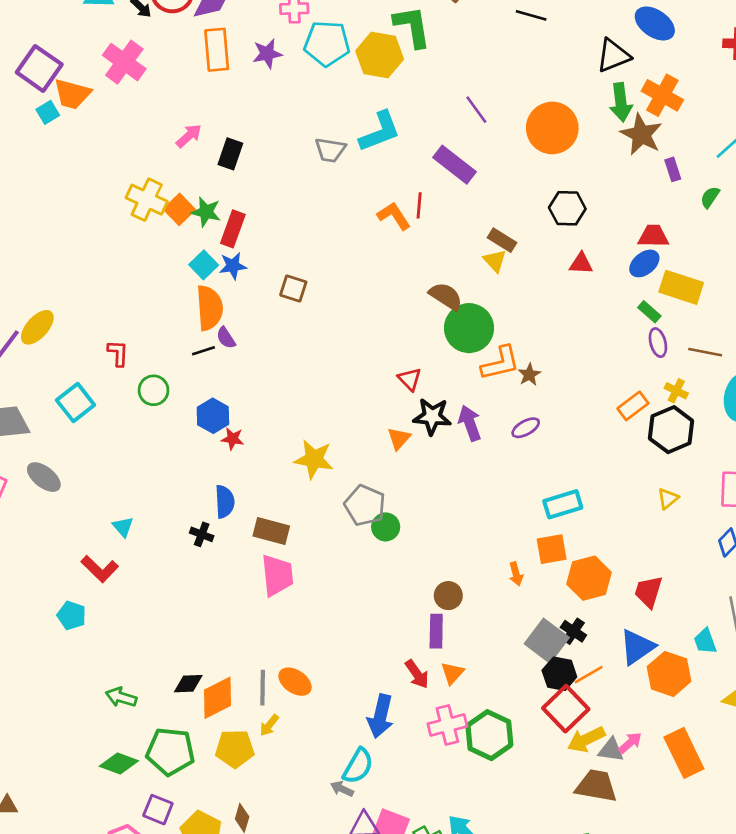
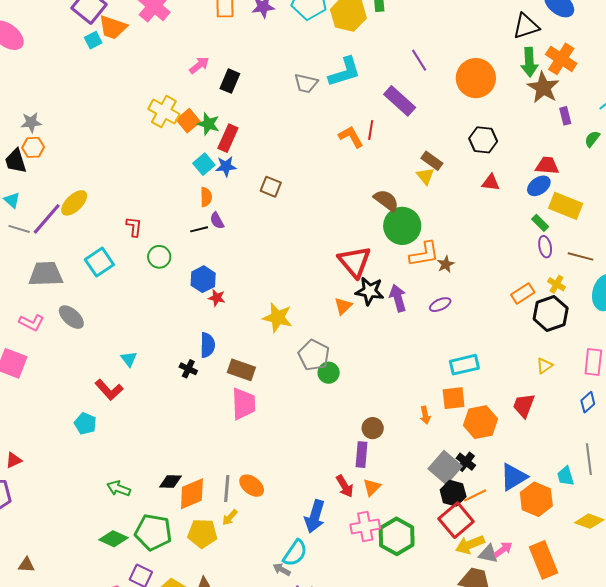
orange semicircle: (210, 308) -> (206, 197), size x0.6
red triangle: (410, 379) -> (355, 262), size x1.8
red trapezoid: (649, 592) -> (524, 406), moved

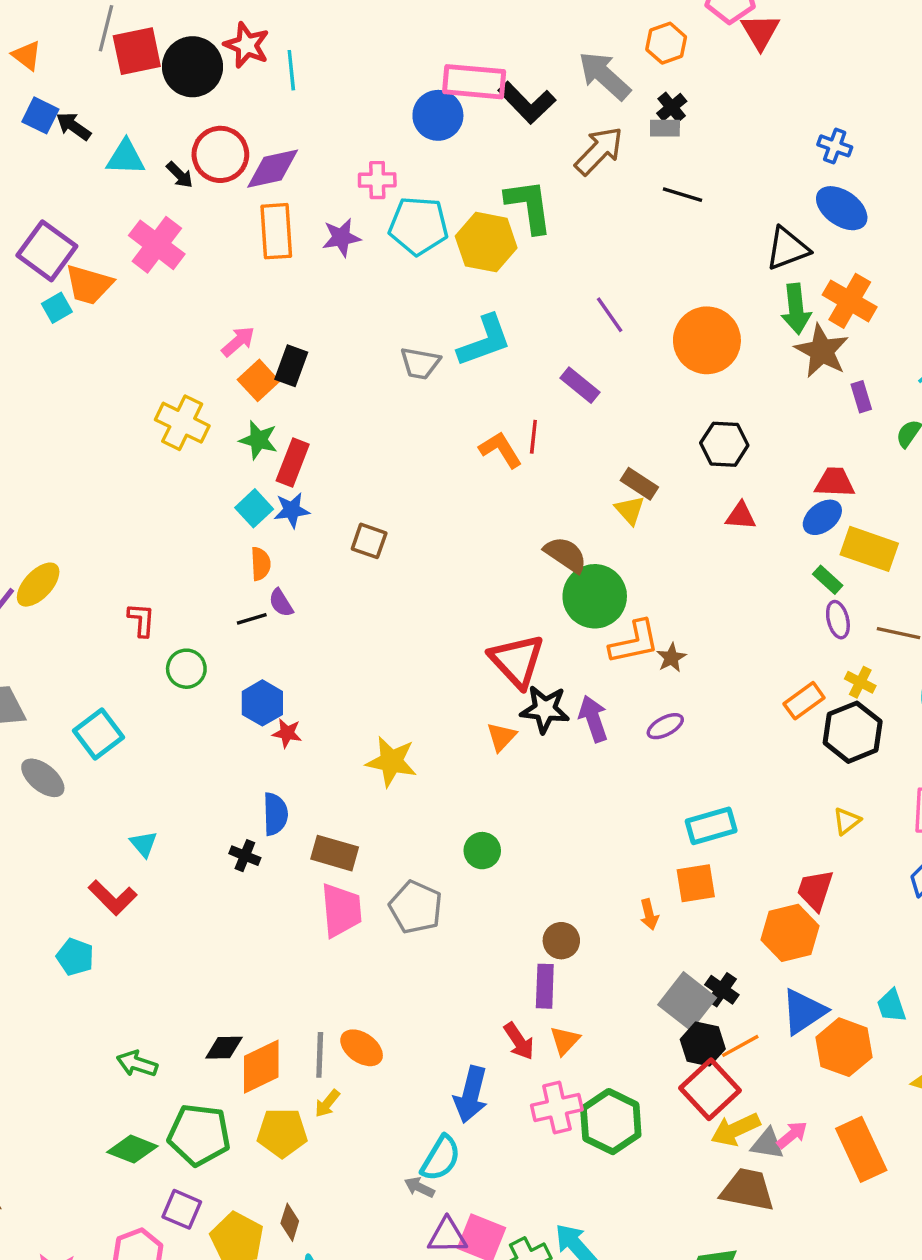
purple rectangle: (400, 101) -> (580, 385), size x0.7
orange square: (188, 121) -> (258, 380), moved
cyan square: (99, 262) -> (98, 734), moved
gray pentagon: (314, 355) -> (416, 907), moved
orange hexagon: (480, 422) -> (790, 933), moved

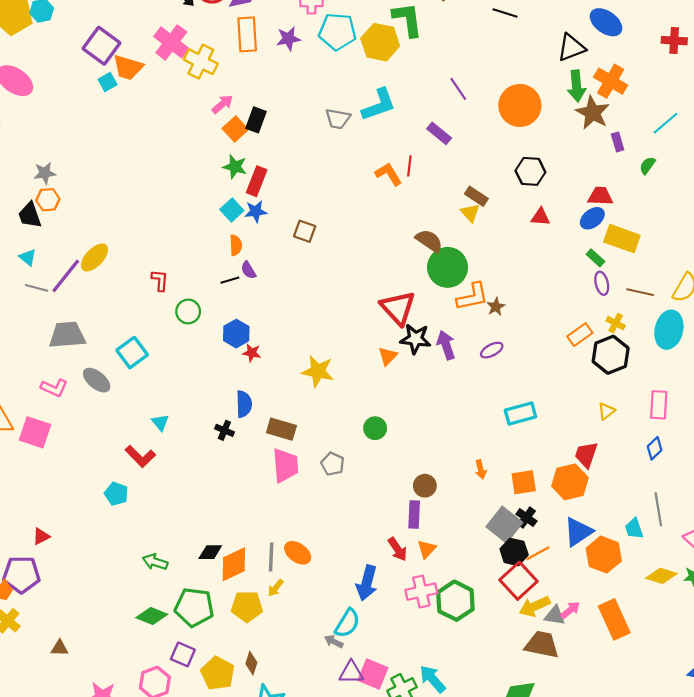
yellow cross: (182, 423) -> (201, 62), moved
orange square: (696, 883) -> (524, 482), moved
gray pentagon: (416, 907) -> (333, 464), size x0.7

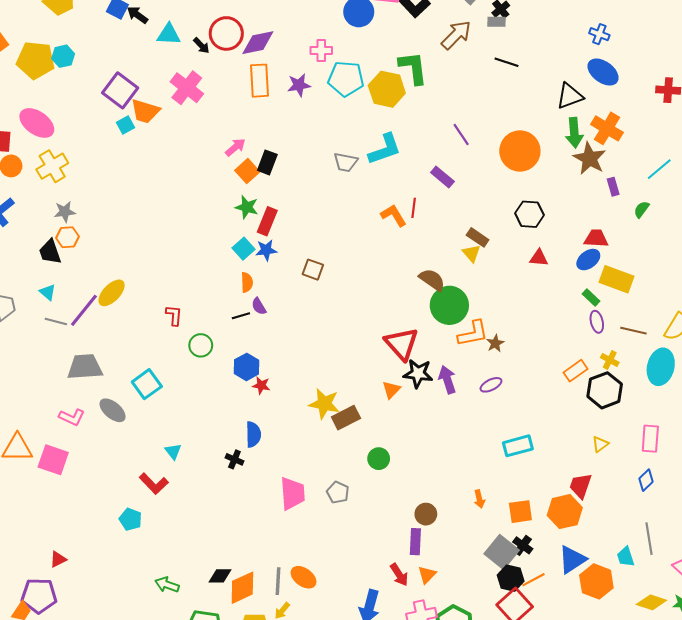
yellow cross: (201, 62) -> (52, 166), moved, turned 32
brown rectangle: (281, 429) -> (346, 418), moved, turned -44

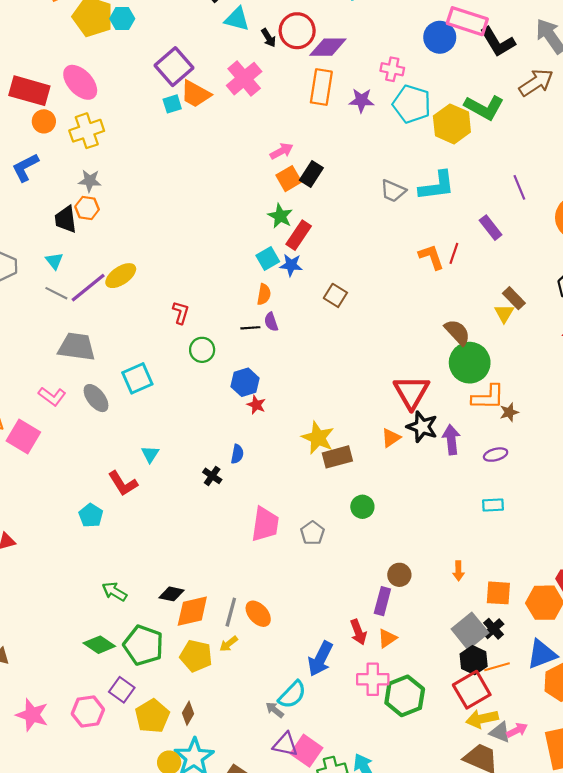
green L-shape: (413, 68) -> (484, 107), turned 114
blue semicircle: (253, 434) -> (237, 454), size x0.7
cyan rectangle: (518, 446) -> (493, 505), moved, size x0.7

